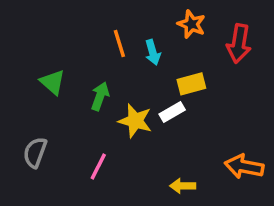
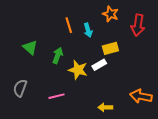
pink line: (98, 167) -> (57, 96), turned 49

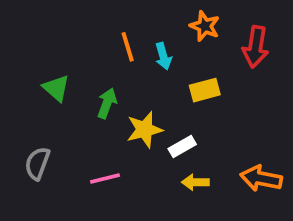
white rectangle: (99, 65) -> (182, 146), moved
yellow star: (78, 70) -> (145, 130), turned -30
yellow arrow: (105, 107) -> (195, 182), moved

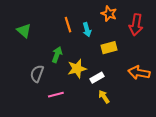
green triangle: (56, 88) -> (24, 31), moved
gray semicircle: (37, 163) -> (37, 74), moved
orange arrow: (261, 178) -> (139, 73), moved
yellow arrow: (195, 182) -> (104, 97), turned 56

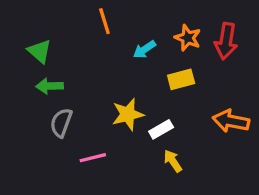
orange star: (109, 14) -> (188, 38), moved
orange line: (68, 25) -> (104, 21), moved
cyan arrow: (87, 30) -> (144, 49), turned 72
green arrow: (57, 55) -> (50, 86), moved, turned -112

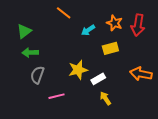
orange line: (104, 21) -> (64, 13), turned -35
green triangle: (40, 51) -> (24, 31), turned 42

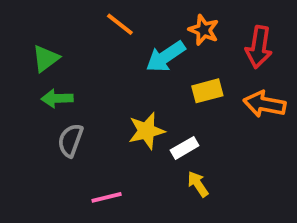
orange star: (115, 23) -> (204, 30), moved
cyan arrow: (88, 30) -> (166, 57), size x1.5
orange arrow: (141, 74) -> (265, 104), moved
pink line: (57, 96) -> (107, 197), moved

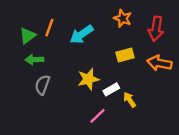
orange line: (120, 24) -> (49, 28), moved, turned 72
cyan arrow: (166, 57) -> (81, 34), moved
yellow arrow: (198, 184) -> (130, 100), moved
pink line: (107, 197) -> (97, 116), moved, turned -30

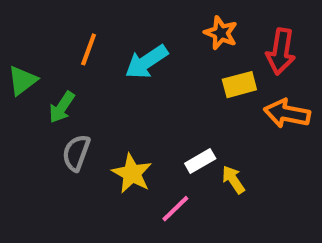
green triangle: (28, 36) -> (22, 80), moved
yellow rectangle: (125, 55) -> (239, 85), moved
green arrow: (34, 60) -> (62, 107), turned -54
yellow star: (88, 79) -> (132, 173), moved, turned -30

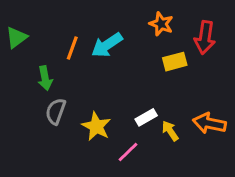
orange line: (89, 49) -> (72, 48), moved
green triangle: (22, 80) -> (16, 37), moved
green arrow: (62, 107) -> (45, 78), turned -45
orange arrow: (287, 114) -> (209, 123), moved

